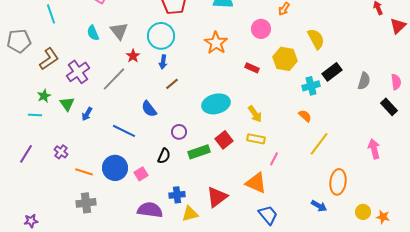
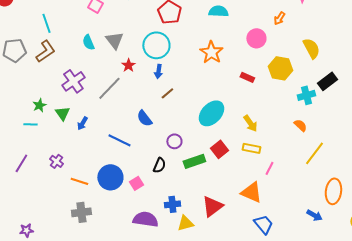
brown L-shape: (49, 59) -> (45, 51), moved
cyan ellipse: (216, 104) -> (211, 113), turned -32

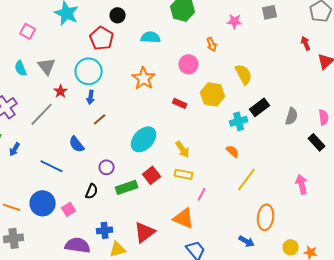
orange arrow: (279, 18) -> (212, 44), turned -56

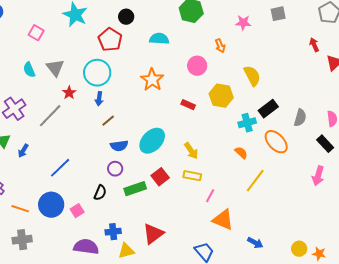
blue semicircle: (77, 144) -> (119, 146), moved, turned -60
blue line: (52, 166) -> (60, 168), turned -70
pink arrow: (302, 184) -> (318, 176), moved, turned -150
orange ellipse: (266, 217) -> (276, 142), moved, turned -50
orange triangle: (184, 218) -> (223, 220), moved

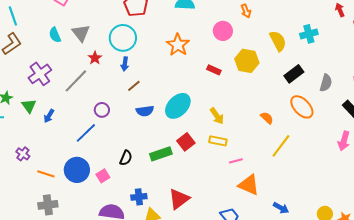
cyan cross: (247, 123) -> (309, 34), moved
purple circle: (115, 169) -> (102, 110), moved
pink line: (210, 196) -> (236, 161), turned 48

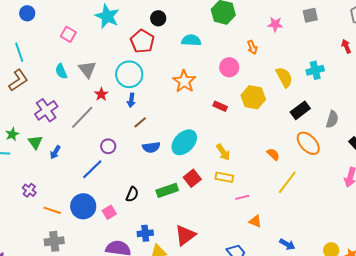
orange triangle: (249, 185) -> (255, 221), size x0.6

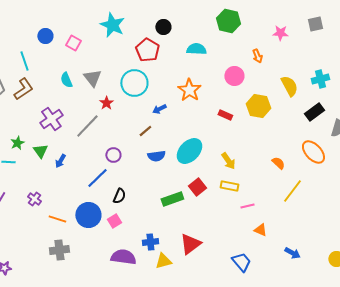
blue circle: (27, 13) -> (45, 36), moved
blue arrow: (131, 100) -> (159, 109), moved, turned 56
black rectangle: (300, 110) -> (314, 112), moved
black semicircle: (132, 194) -> (119, 196), moved

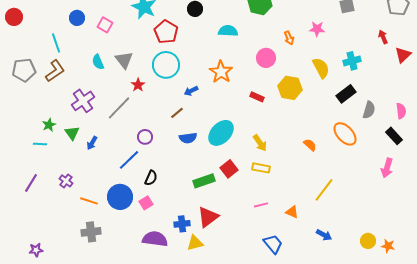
pink star: (280, 33) -> (317, 29), moved
red pentagon: (147, 50) -> (166, 32), moved
yellow line: (292, 191) -> (324, 190), moved
pink line: (247, 206) -> (261, 205), moved
red triangle: (190, 244) -> (208, 217), moved

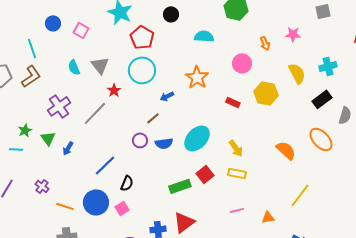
purple circle: (145, 137) -> (140, 140), moved
orange semicircle: (310, 145) -> (286, 150), size x1.5
orange triangle: (292, 212) -> (268, 217), turned -32

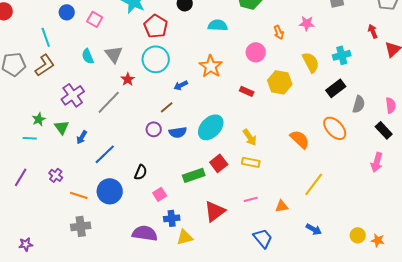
blue line: (105, 165) -> (105, 154), moved
pink square: (122, 208) -> (160, 194), moved
red triangle: (184, 222) -> (215, 211), moved

